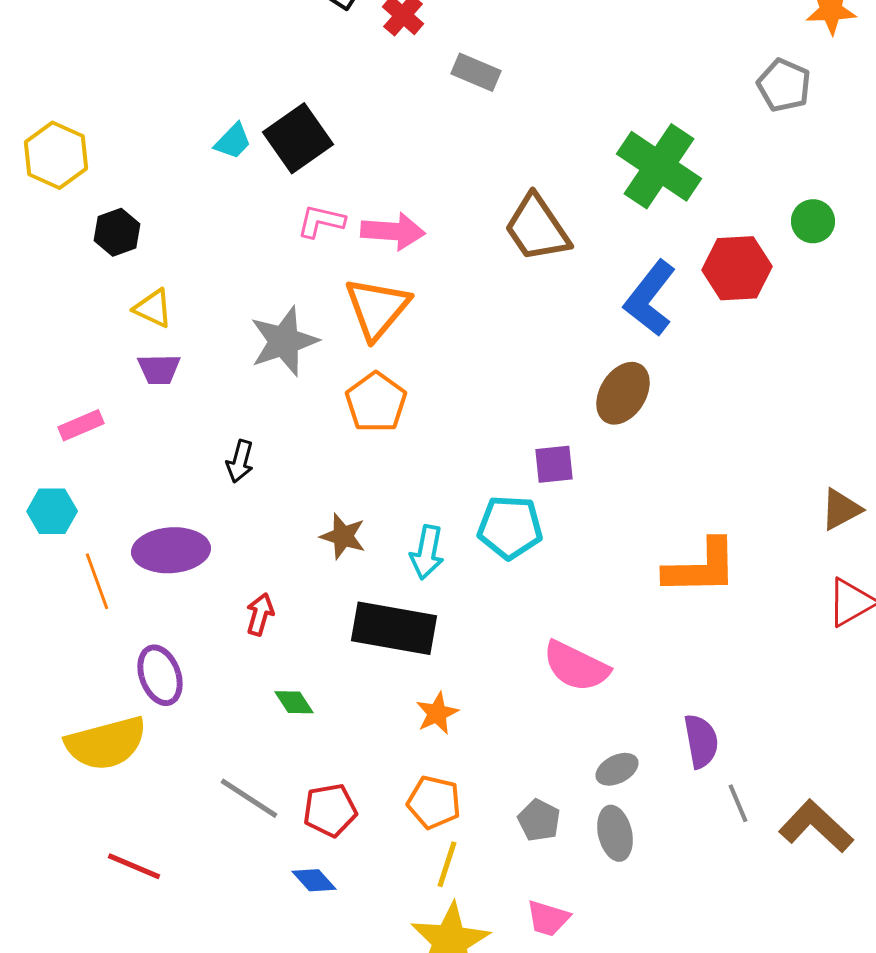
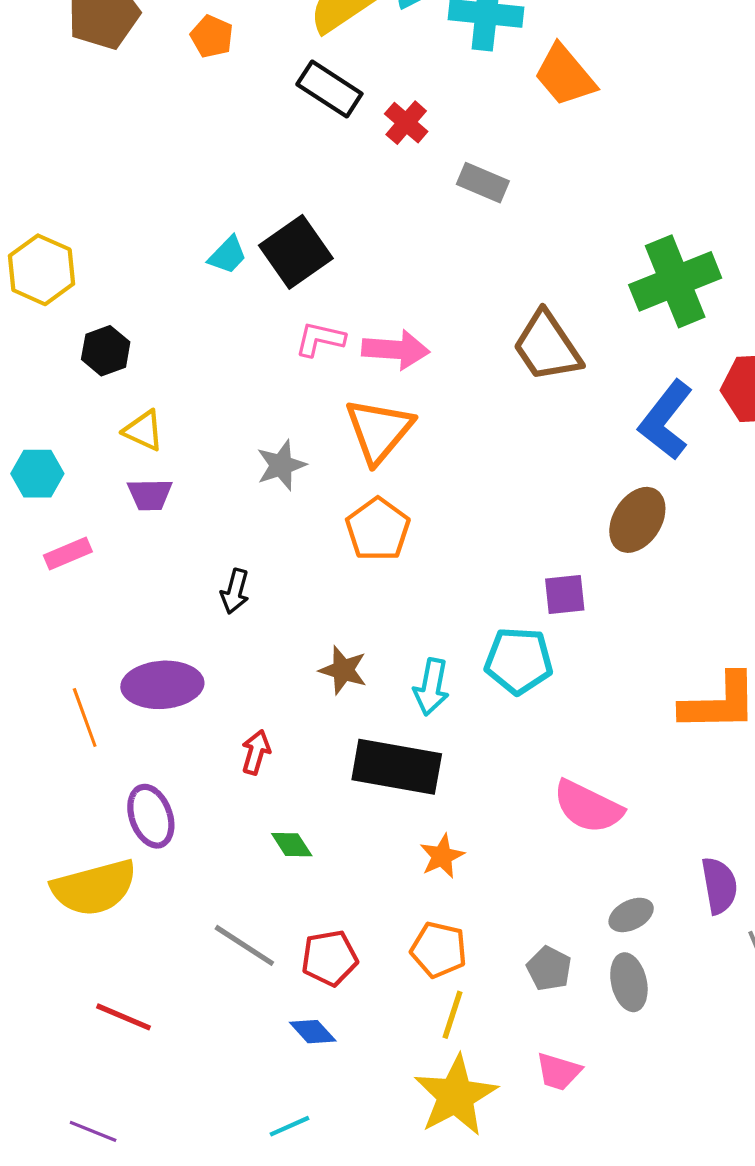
green cross: (659, 166) -> (675, 281), turned 34
gray star: (284, 341) -> (281, 465), size x0.7
cyan hexagon: (52, 511) -> (37, 474), moved

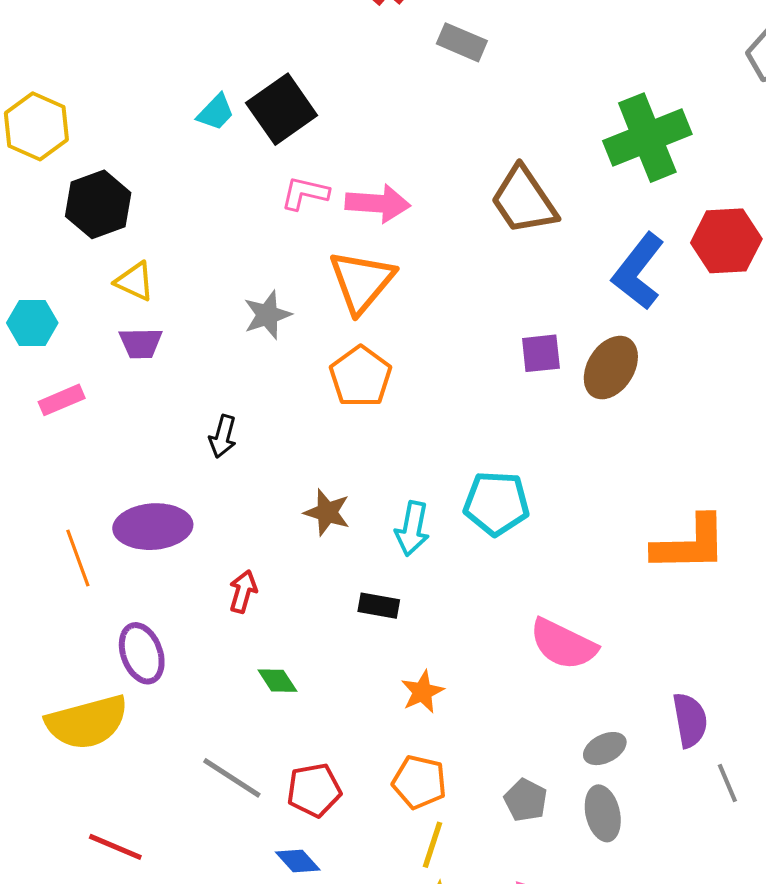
black hexagon: (106, 351) -> (98, 204), size x1.4
purple square: (565, 594) -> (541, 353), moved
black rectangle: (397, 767) -> (379, 606), size x0.5

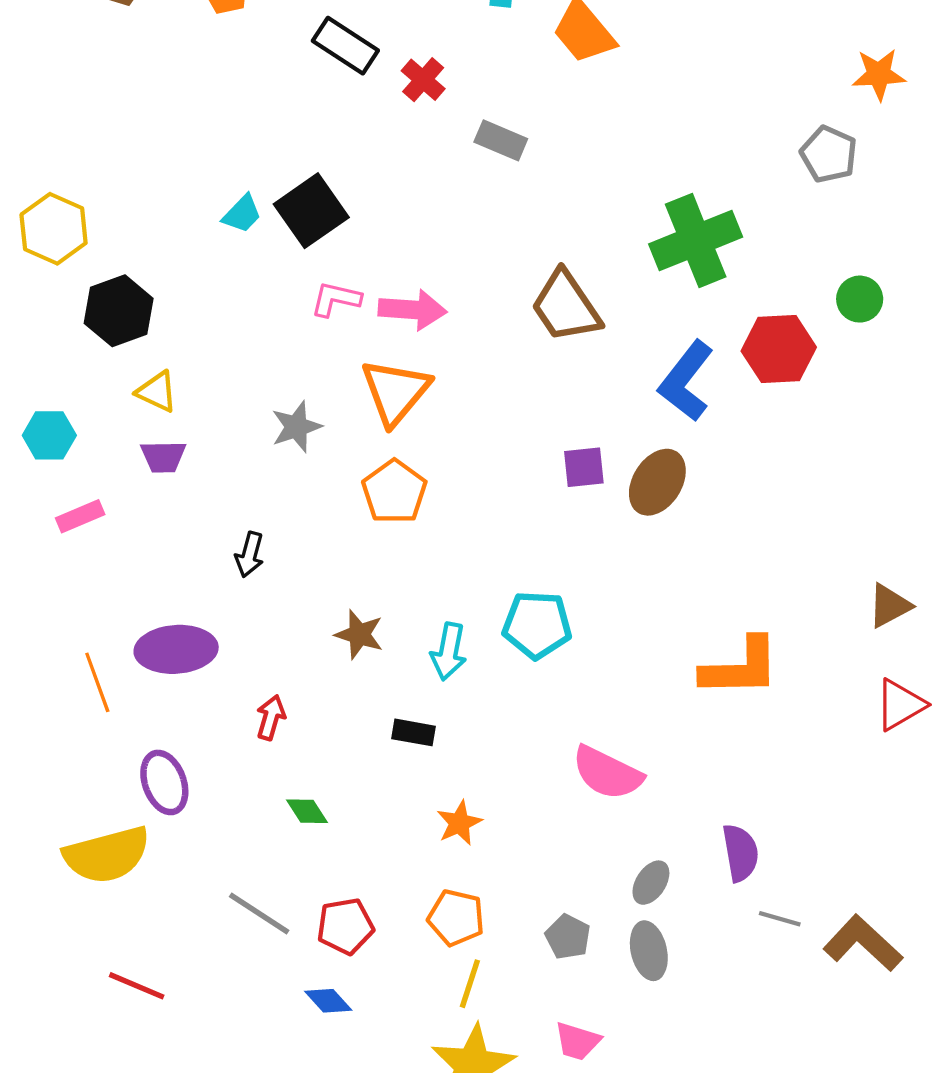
gray ellipse: (605, 749) -> (651, 883), turned -30
gray line: (727, 783) -> (780, 919), turned -51

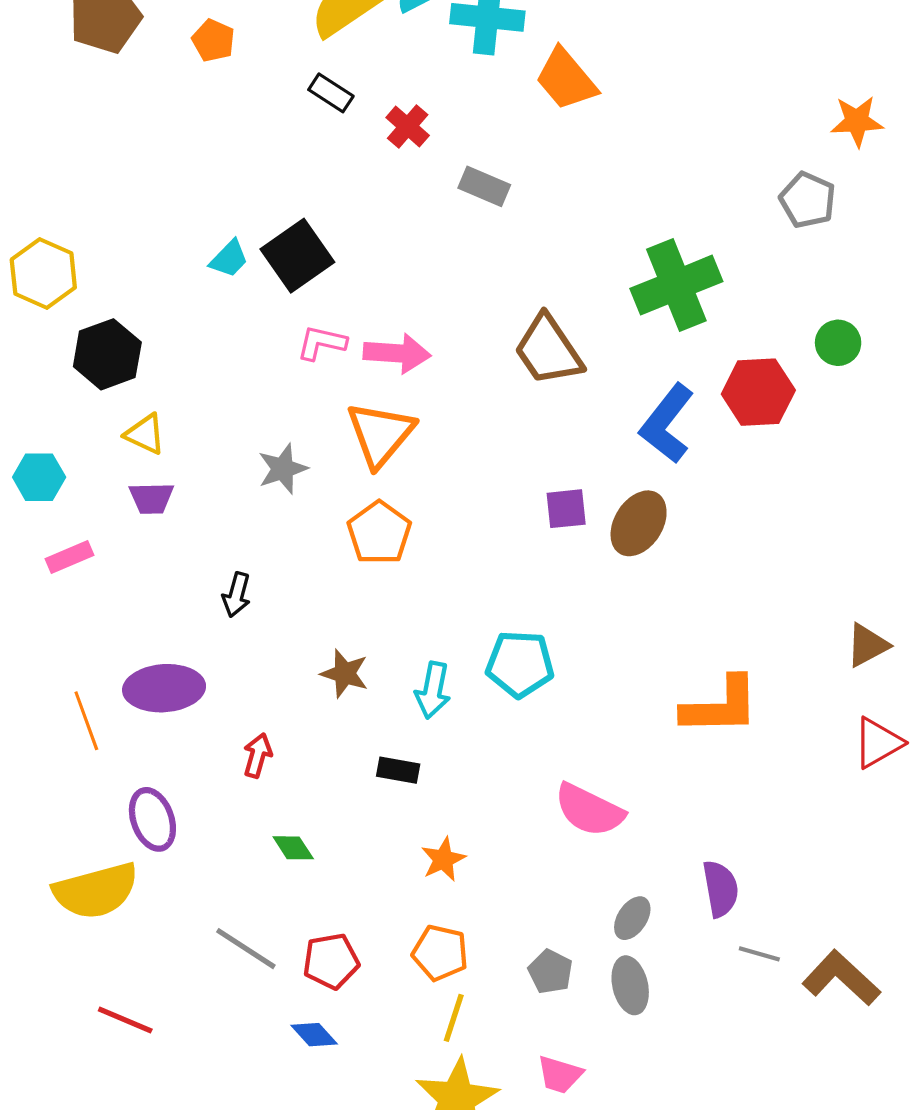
black rectangle: (345, 46) -> (331, 93), size x0.7

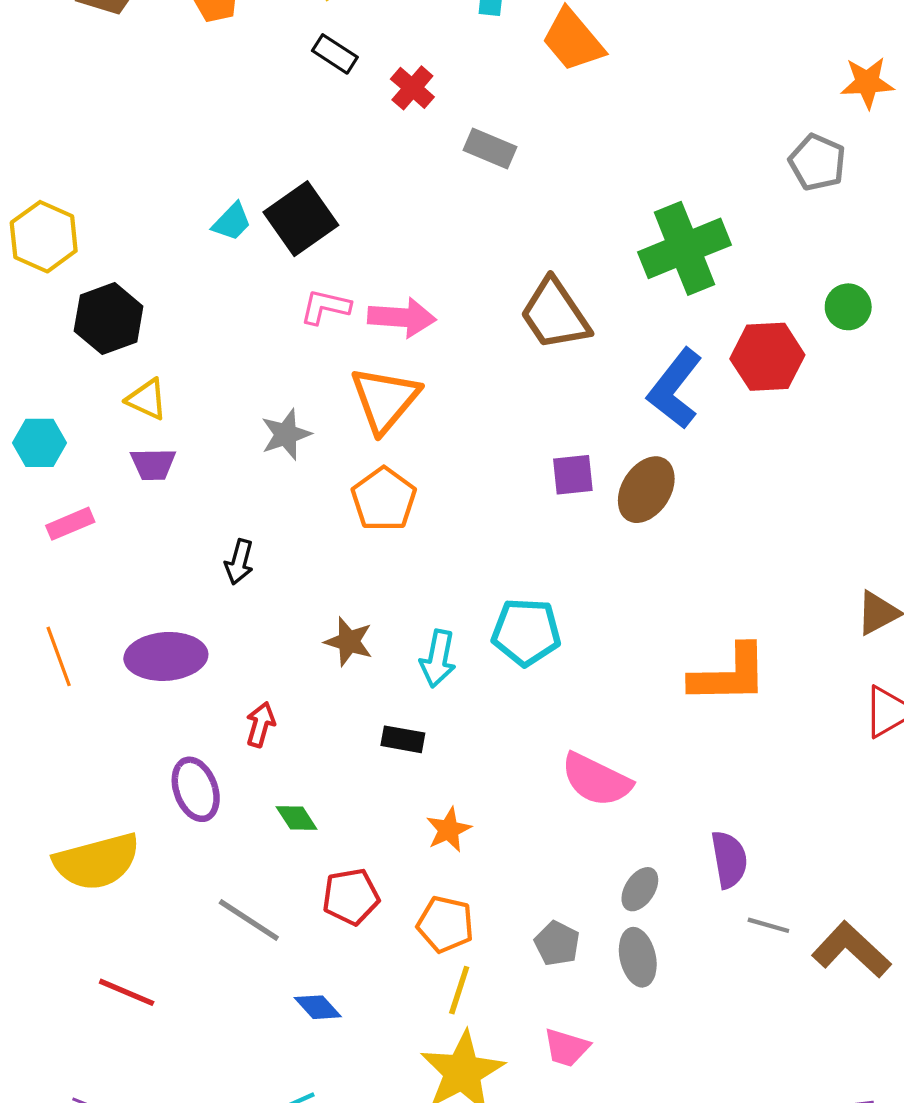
orange line: (86, 721) -> (59, 656), moved
purple ellipse: (152, 819) -> (196, 789), moved
red pentagon: (331, 961) -> (351, 897), moved

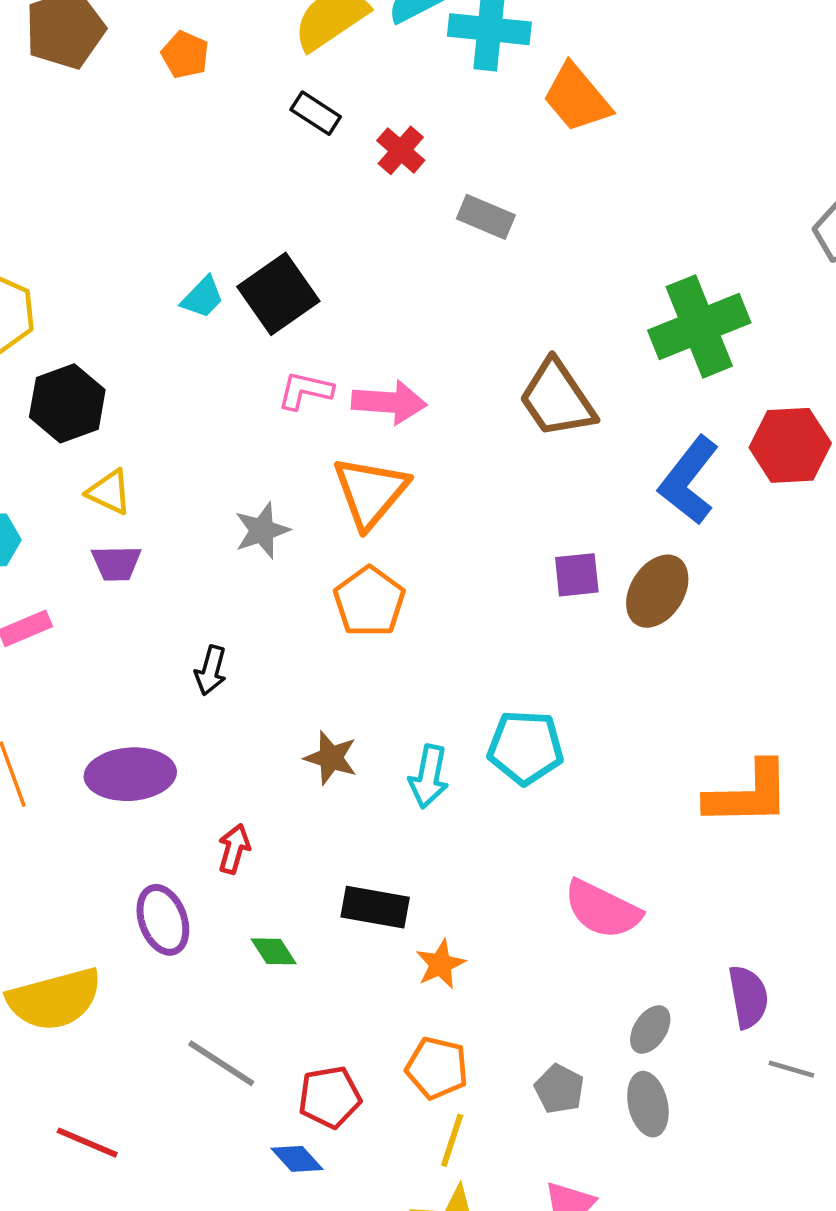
black rectangle: (403, 739) -> (375, 907), moved, size x1.4
red pentagon: (351, 897) -> (330, 1097), moved

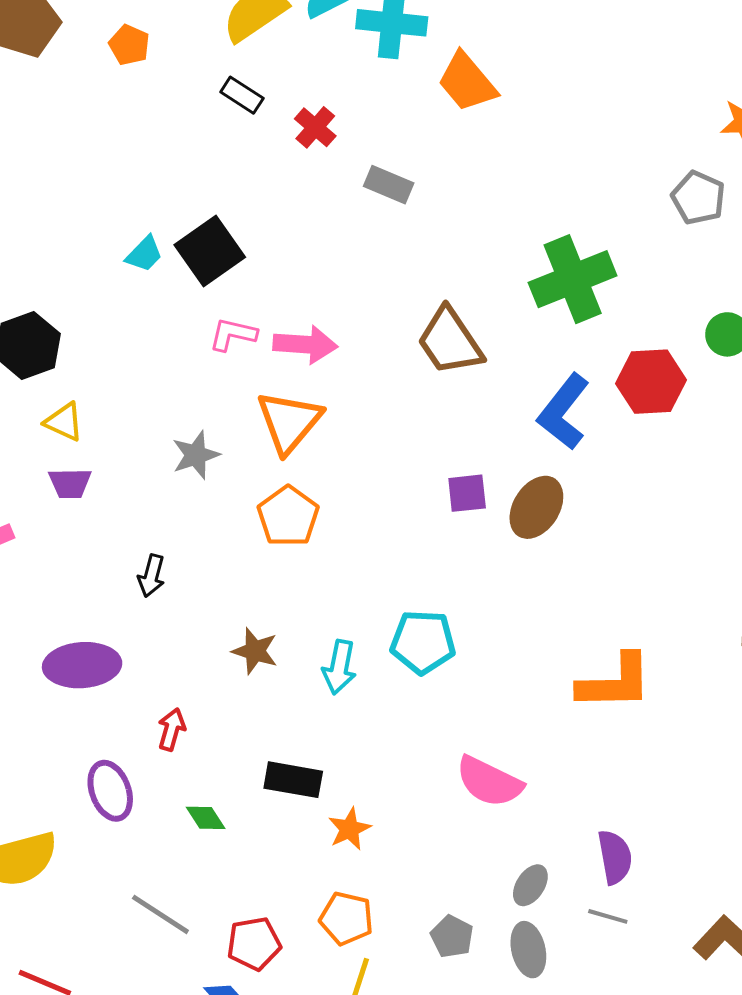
gray line: (791, 1069) -> (608, 916), moved

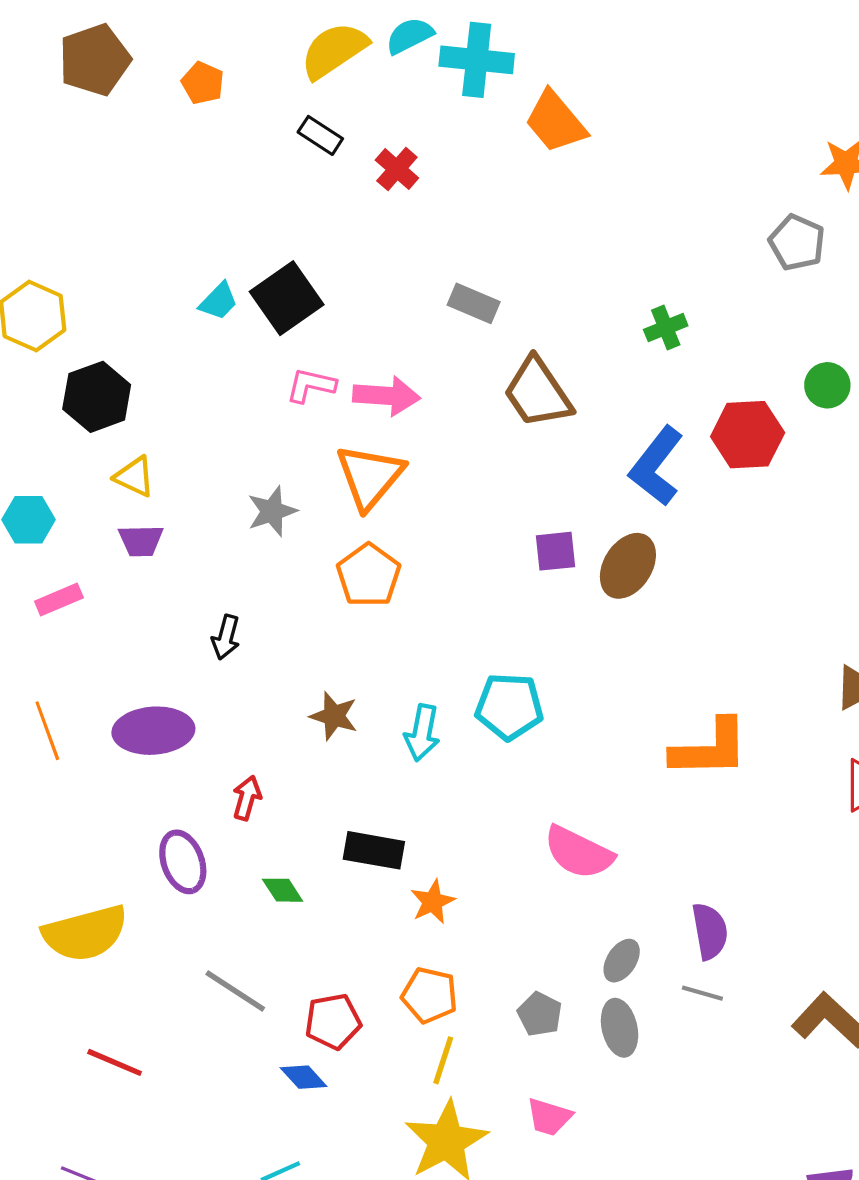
gray rectangle: (389, 185) -> (474, 303), moved
green cross: (573, 279) -> (666, 328), size x0.5

